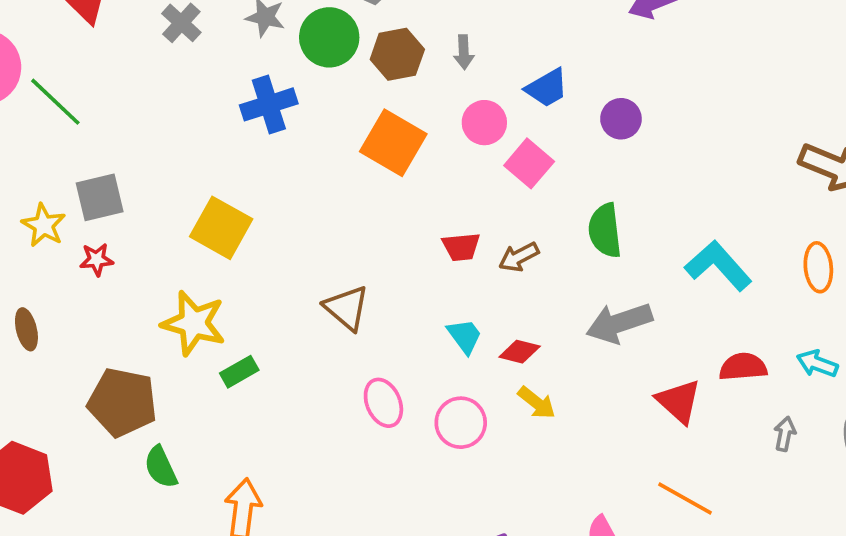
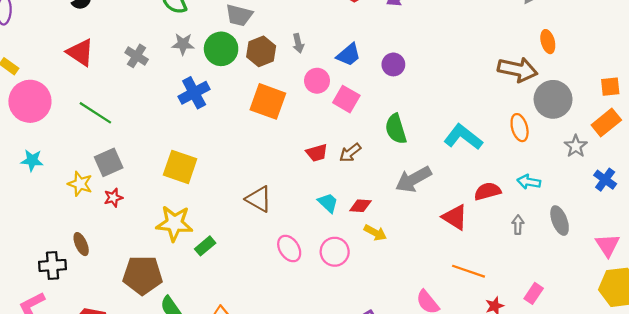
green line: (55, 102) -> (95, 113), moved

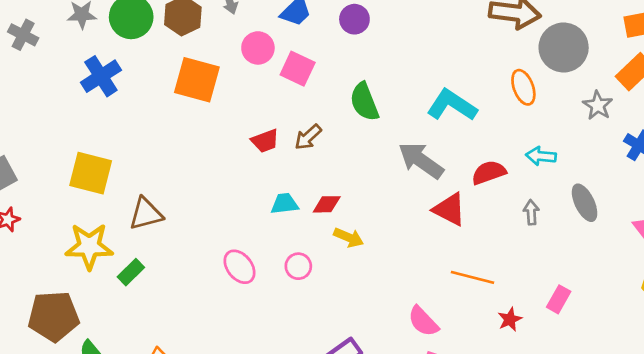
gray arrow: (413, 179) -> (421, 160), moved, turned 69
brown triangle: (259, 199) -> (146, 214), moved, turned -40
cyan trapezoid: (328, 203) -> (285, 204), turned -45
pink circle: (335, 252) -> (298, 266), size x0.7

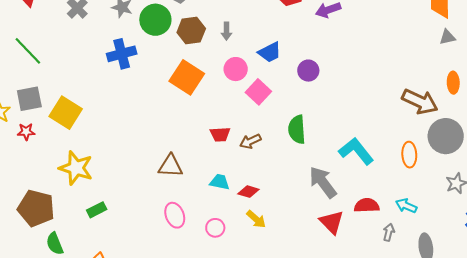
yellow square: (91, 173) -> (66, 113), moved
gray arrow: (531, 212) -> (389, 232), moved
brown triangle: (146, 214) -> (170, 166), moved
green rectangle: (131, 272) -> (97, 210), moved

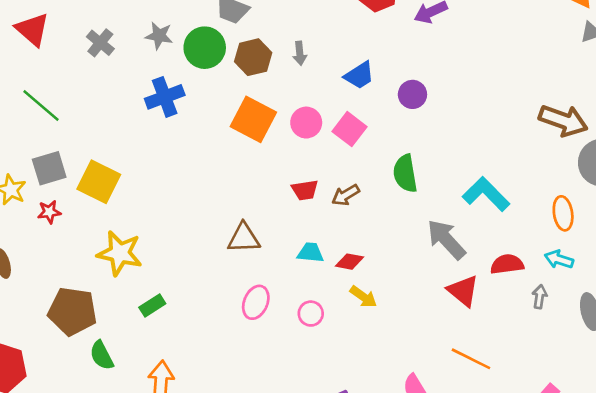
pink circle: (236, 69) -> (306, 123), moved
orange ellipse: (409, 155) -> (563, 213), moved
pink ellipse: (175, 215) -> (256, 302), turned 50

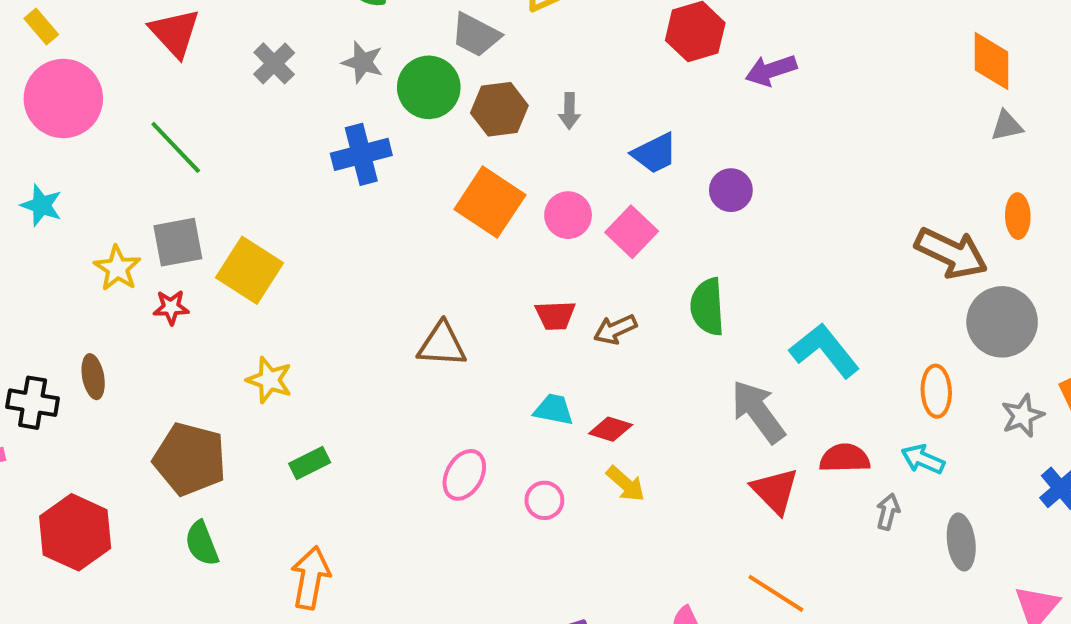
brown triangle: (244, 238) -> (442, 345), moved
yellow star: (120, 253) -> (269, 380), size x0.7
green semicircle: (102, 355) -> (202, 543), moved

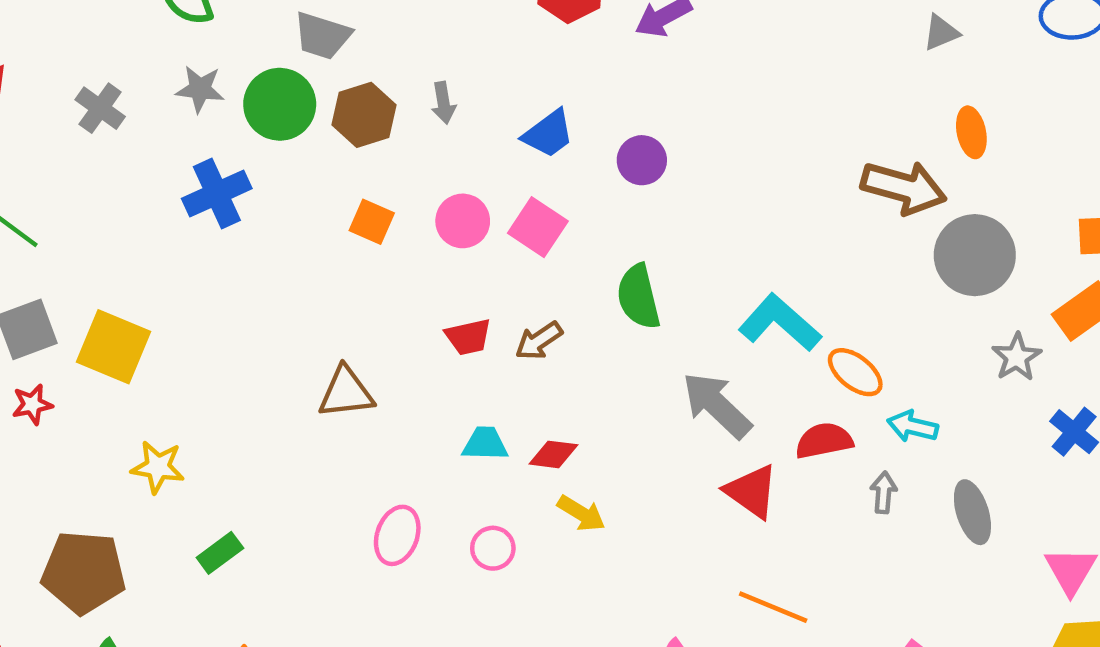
orange square: (490, 202) -> (372, 222), size x0.6
orange ellipse: (936, 391) -> (855, 372), moved, turned -39

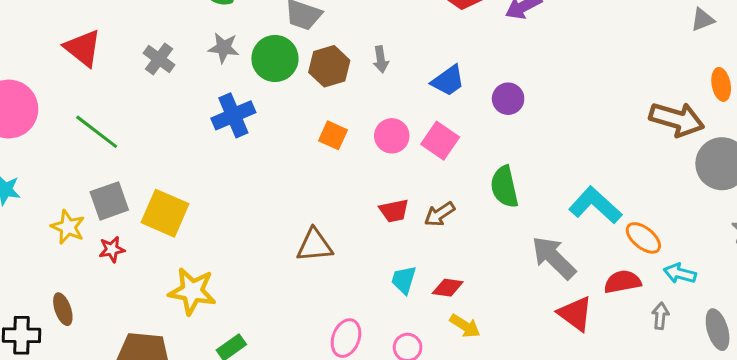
cyan trapezoid: (485, 444) -> (404, 280), turned -76
yellow star: (158, 467) -> (192, 291), size x1.4

